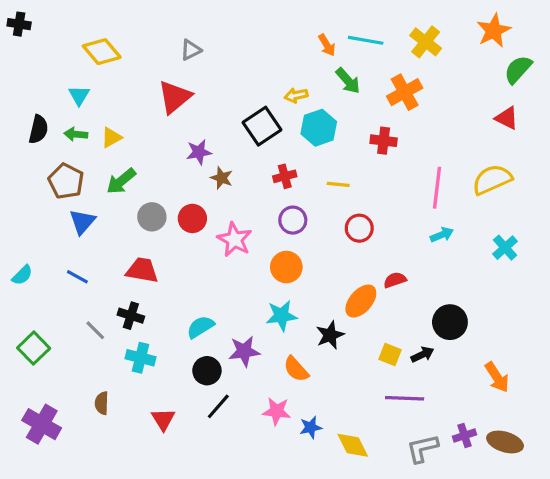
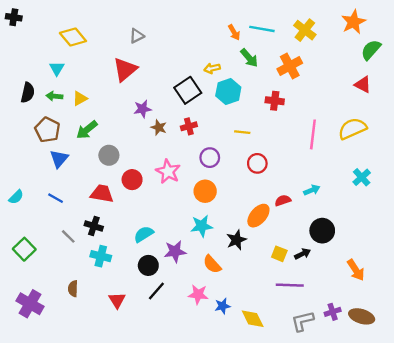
red cross: (285, 176) -> (189, 126), moved
red circle: (192, 218) -> (132, 180), moved
cyan arrow: (442, 235) -> (312, 190), moved

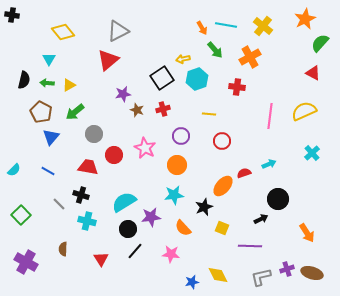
gray triangle: (137, 36) -> (118, 31), size x1.6
cyan semicircle: (144, 234) -> (124, 202), size x1.4
yellow square: (279, 254) -> (222, 228), moved
blue star: (223, 306) -> (192, 282), moved

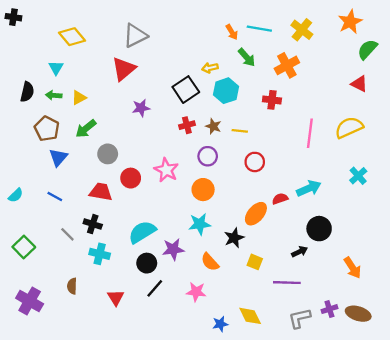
brown star: (137, 110) -> (213, 126), moved
cyan arrow: (269, 164) -> (309, 188), size x1.5

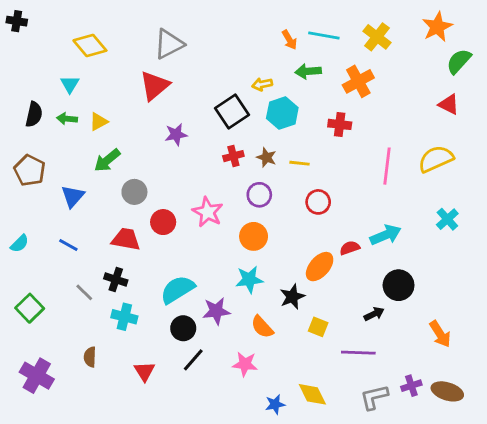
green arrow: (247, 57) -> (308, 71), turned 126
brown pentagon: (47, 129) -> (30, 170), moved

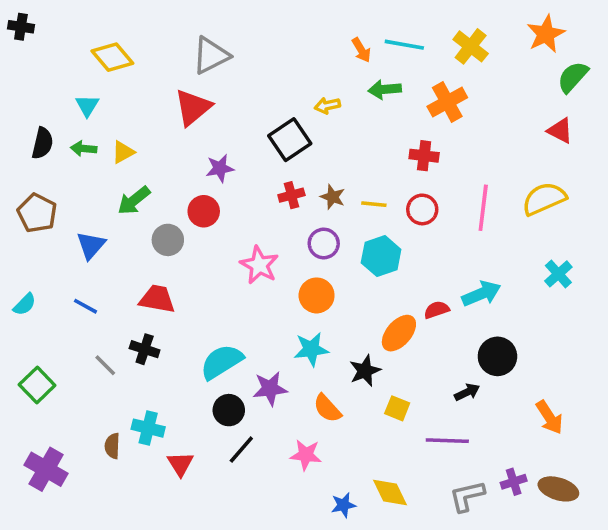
cyan hexagon: (282, 113) -> (381, 256), moved
red circle: (318, 202) -> (422, 209), moved
red circle: (163, 222) -> (204, 211), moved
cyan cross: (124, 317) -> (148, 428), moved

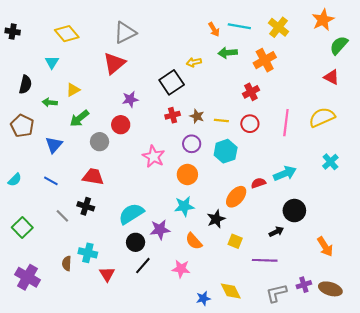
black cross: (21, 27) -> (13, 32), moved
green arrow: (84, 149) -> (50, 102), moved
red cross: (424, 156) -> (251, 92), turned -35

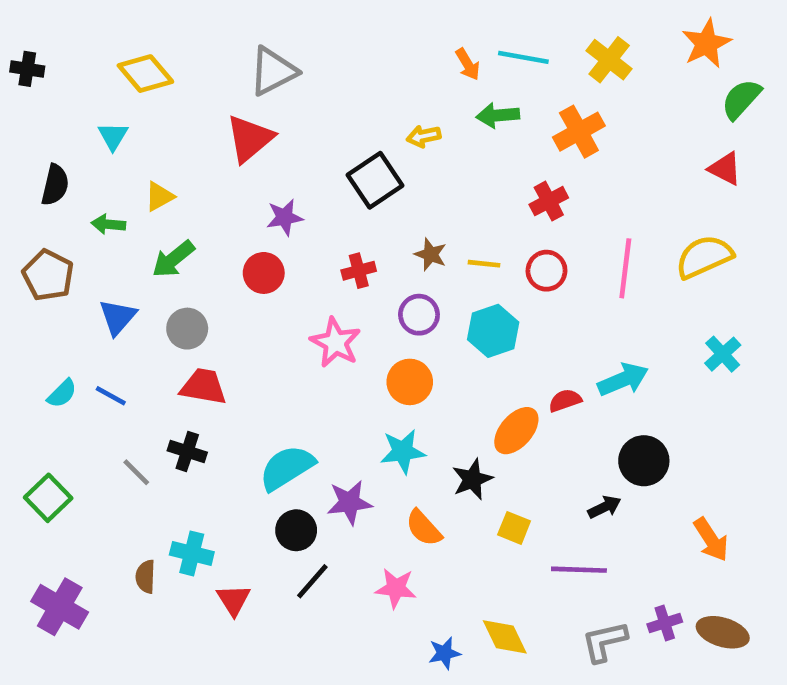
red cross: (173, 115) -> (359, 271), moved
gray circle: (100, 142) -> (187, 329), moved
cyan semicircle: (15, 180) -> (62, 393), moved

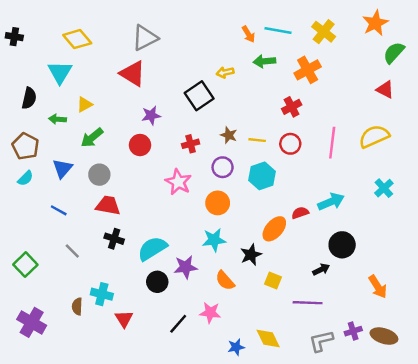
cyan triangle: (113, 136) -> (60, 72), size x1.5
red triangle: (250, 139) -> (133, 74), turned -48
cyan semicircle: (62, 393) -> (25, 178), moved
black cross: (187, 451) -> (114, 239), moved
black line: (312, 581) -> (178, 324), moved

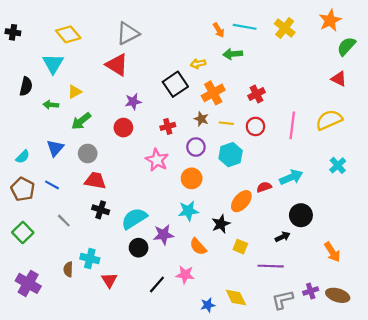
orange cross: (308, 70) -> (213, 93), moved
brown pentagon: (25, 146) -> (23, 189), moved

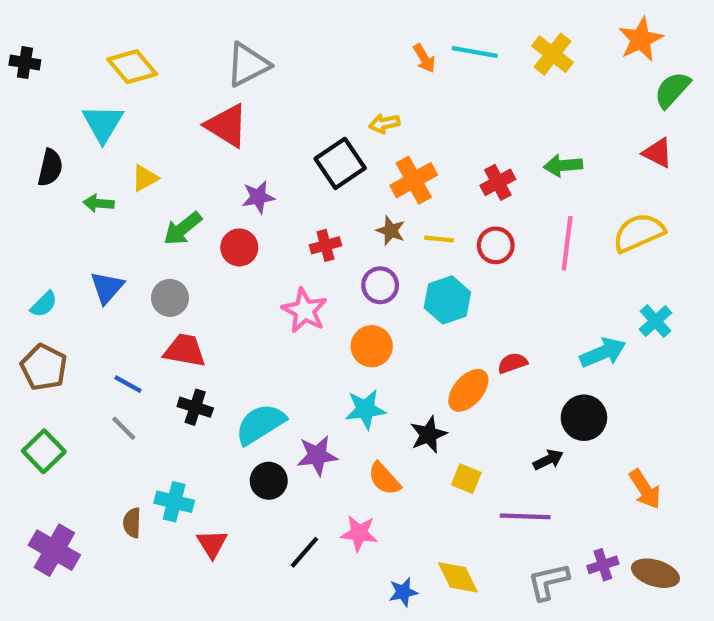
green arrow: (233, 54) -> (563, 165), moved
green arrow: (81, 121) -> (183, 229), moved
cyan arrow: (291, 177) -> (603, 353), moved
blue line: (52, 185) -> (128, 384), moved

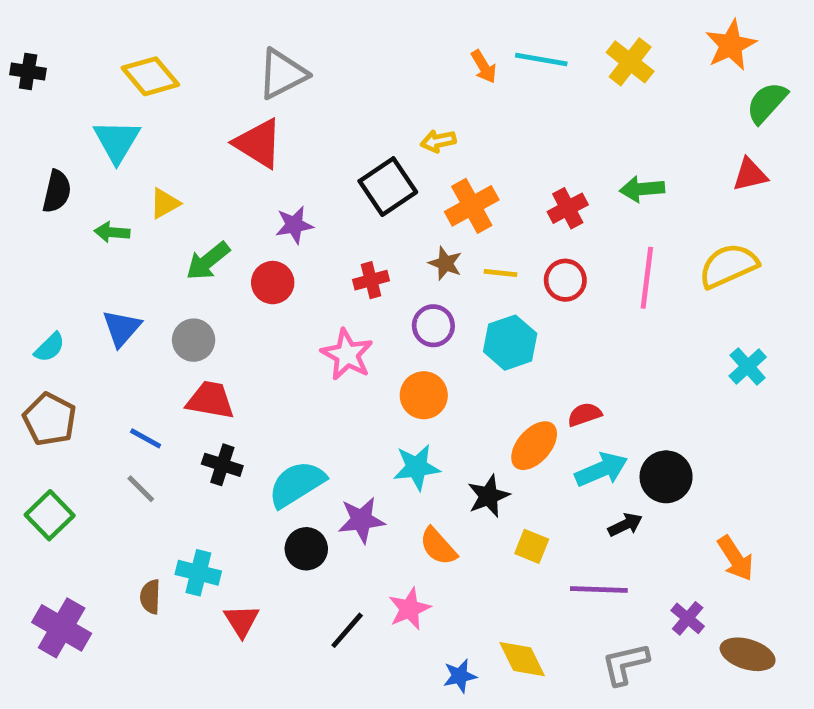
red triangle: (658, 153) -> (750, 175), turned -40
cyan arrow: (603, 353) -> (601, 470), moved
pink star: (359, 533) -> (409, 609), turned -30
purple cross: (603, 565) -> (688, 618), moved, turned -32

